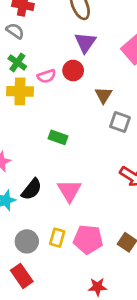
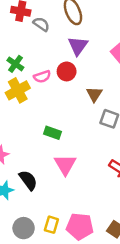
gray semicircle: (15, 31) -> (41, 24), moved
yellow cross: (20, 91) -> (18, 90), turned -30
black semicircle: (32, 189) -> (28, 180), turned -75
pink triangle: (69, 191) -> (65, 165), moved

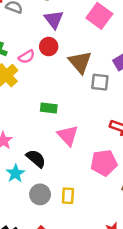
brown triangle: (94, 94) -> (80, 62), size x1.5
pink pentagon: (80, 226) -> (104, 163), moved
gray circle: (24, 228) -> (40, 194), moved

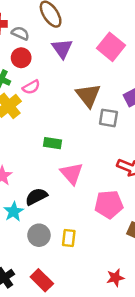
red circle: (49, 47) -> (21, 58), moved
black semicircle: (36, 159) -> (36, 197), turned -70

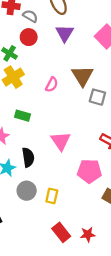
pink semicircle: (31, 87) -> (52, 85), moved, turned -40
green rectangle: (53, 143) -> (22, 116), moved
black semicircle: (36, 197) -> (28, 157), turned 102
red rectangle: (42, 280) -> (61, 232), moved

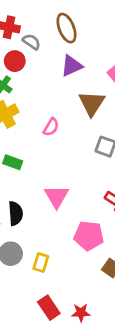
purple triangle: (65, 33) -> (72, 66), turned 30
red circle: (29, 37) -> (15, 61), moved
brown triangle: (82, 76) -> (92, 103), moved

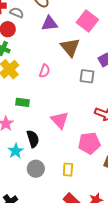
purple triangle: (72, 66) -> (49, 24), turned 30
yellow rectangle: (41, 263) -> (68, 170), moved

